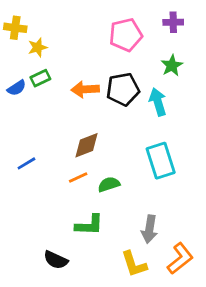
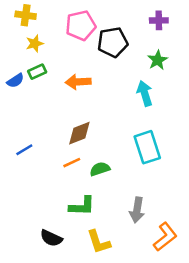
yellow cross: (15, 28) -> (26, 15), moved
pink pentagon: (126, 35) -> (81, 26), moved
black pentagon: (123, 89) -> (113, 42), moved
yellow L-shape: (134, 264) -> (99, 242), moved

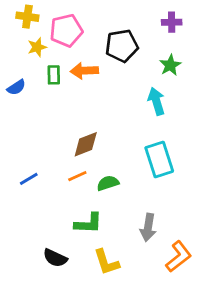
pink pentagon: (81, 26) -> (66, 31), moved
green rectangle: (37, 72) -> (54, 75), moved, turned -66
orange arrow: (78, 82) -> (84, 71), moved
blue line: (24, 150) -> (29, 179), moved

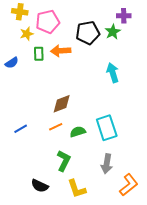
green star: (170, 65) -> (113, 32), moved
cyan rectangle: (159, 159) -> (107, 128), moved
green L-shape: (88, 223) -> (64, 161), turned -65

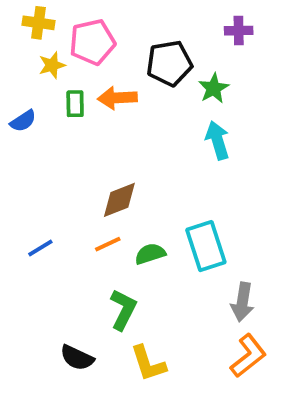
green star: (113, 32) -> (214, 88), moved
gray arrow: (107, 164) -> (242, 302), moved

